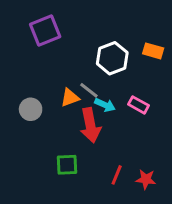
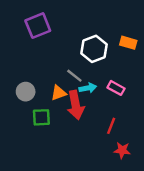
orange triangle: (70, 98) -> (59, 93), moved
cyan arrow: (105, 105) -> (88, 88), turned -35
green square: (67, 165) -> (41, 117), moved
red line: (117, 175) -> (111, 126), moved

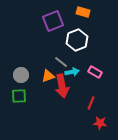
purple square: (38, 26) -> (53, 21), moved
orange rectangle: (128, 43) -> (83, 12), moved
green square: (41, 117) -> (19, 96), moved

